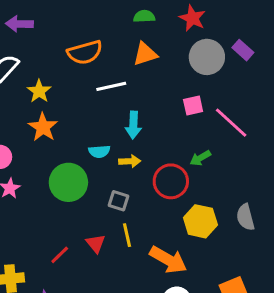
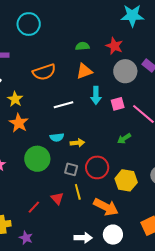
white line: (111, 86) -> (64, 105), moved
cyan arrow: (133, 125) -> (96, 95), moved
red circle: (171, 181) -> (97, 167), moved

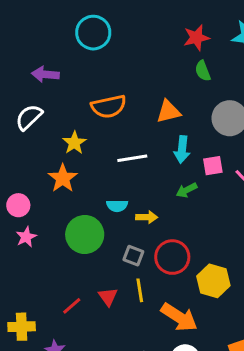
green semicircle: (82, 46) -> (203, 71), moved, turned -112
red star: (114, 46) -> (196, 38), moved, turned 30
yellow star: (15, 99) -> (74, 143), moved
green arrow: (124, 138) -> (187, 190), moved

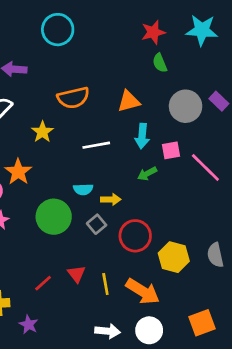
orange star: (63, 178) -> (18, 172), moved
gray square: (133, 256) -> (97, 224), moved, turned 30
yellow line: (140, 290) -> (105, 284), moved

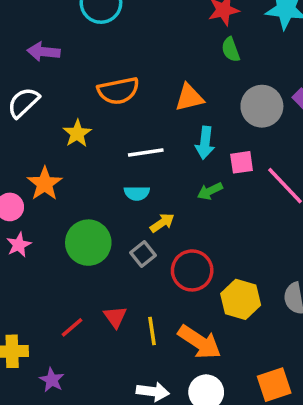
cyan semicircle: (83, 189) -> (137, 193), moved
yellow arrow: (111, 199) -> (162, 223), turned -36

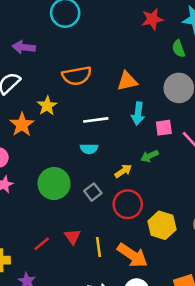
green semicircle: (231, 50) -> (179, 49), moved
orange star: (45, 184) -> (22, 125), moved
green arrow: (210, 191) -> (150, 156), moved
yellow arrow: (162, 223) -> (123, 171), moved

